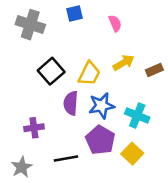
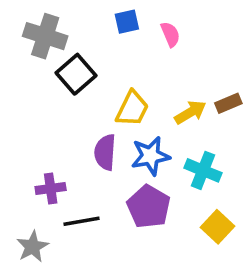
blue square: (75, 13) -> (127, 22), moved
yellow arrow: (124, 63) -> (190, 112), moved
black square: (51, 71) -> (76, 74), moved
yellow square: (132, 154) -> (218, 227), moved
black line: (66, 158) -> (81, 221), moved

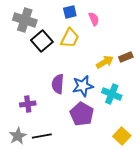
yellow trapezoid: (132, 109) -> (70, 38), moved
black line: (81, 221) -> (42, 136), moved
yellow square: (218, 227) -> (122, 136), moved

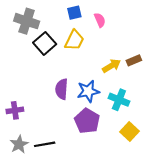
purple cross: (28, 104) -> (15, 110), moved
yellow square: (122, 136) -> (130, 132), moved

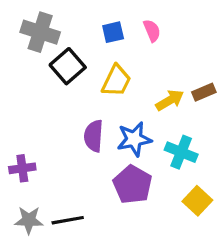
blue square: (74, 13) -> (113, 32), moved
yellow trapezoid: (74, 40) -> (116, 81), moved
gray star: (19, 144) -> (29, 220), turned 30

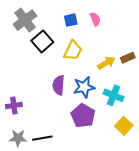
gray cross: (40, 32) -> (25, 20), turned 35

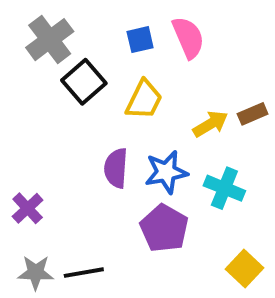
pink semicircle: (95, 19) -> (188, 38), size x1.5
purple cross: (14, 106) -> (28, 208), turned -35
yellow square: (124, 126) -> (245, 269), moved

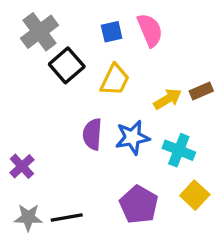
purple pentagon: (164, 228) -> (139, 205), moved
yellow square: (245, 269) -> (195, 195), moved

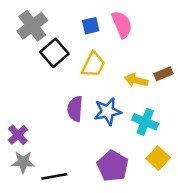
yellow arrow: (168, 99) -> (136, 80), turned -135
gray star: (28, 217) -> (23, 162), moved

